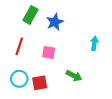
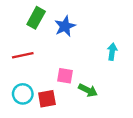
red line: (19, 46) -> (23, 55), turned 60
pink square: (49, 52) -> (65, 76), moved

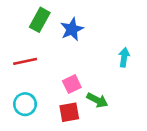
pink square: (65, 76) -> (72, 84), turned -35
red square: (47, 99) -> (69, 112), moved

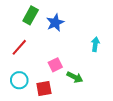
red line: (25, 61) -> (19, 47), turned -36
red square: (69, 112) -> (44, 88), moved

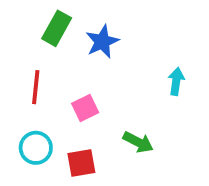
red line: (19, 47) -> (36, 87), turned -36
pink square: (55, 65) -> (85, 108), moved

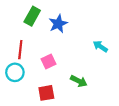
cyan arrow: (176, 81) -> (100, 46), turned -64
cyan circle: (36, 148) -> (15, 72), moved

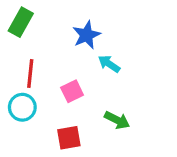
green rectangle: (32, 16) -> (21, 22), moved
cyan arrow: (100, 46) -> (109, 64), moved

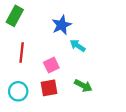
cyan circle: (22, 107) -> (18, 91), moved
red square: (69, 138) -> (49, 88), moved

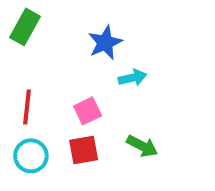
cyan arrow: (78, 46) -> (132, 78), turned 133
red line: (22, 52) -> (27, 107), moved

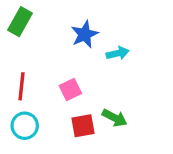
cyan arrow: (132, 78) -> (118, 53), moved
red square: (84, 150) -> (83, 126), moved

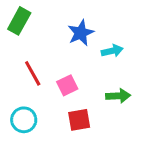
red line: (22, 86) -> (33, 73), moved, turned -35
green arrow: (115, 118) -> (118, 96), moved, turned -30

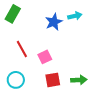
cyan arrow: (112, 51) -> (75, 16), moved
green arrow: (118, 96) -> (79, 80), moved

